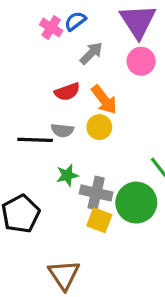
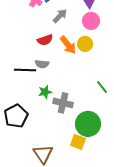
yellow circle: (99, 127) -> (85, 44), moved
green circle: (136, 203) -> (88, 124), moved
yellow square: (99, 220) -> (78, 142), moved

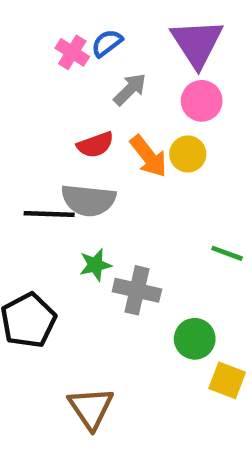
gray semicircle: (42, 64) -> (88, 200), size x1.6
green line: (102, 87) -> (227, 253), turned -32
green circle: (88, 124) -> (195, 339), size x0.7
yellow square: (78, 142) -> (227, 380), moved

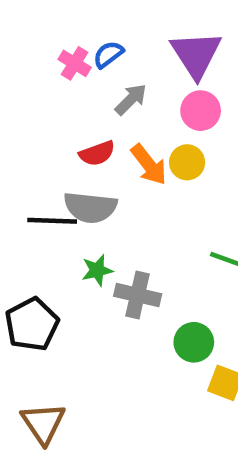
brown triangle: (91, 408) -> (43, 423), moved

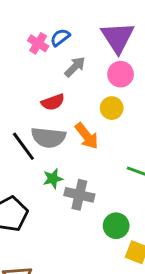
orange arrow: (149, 165) -> (87, 136), moved
black line: (52, 221) -> (23, 146), turned 52

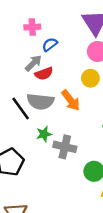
blue semicircle: (60, 37) -> (50, 44), moved
pink cross: (38, 43) -> (32, 27), turned -35
gray arrow: (75, 67) -> (33, 63), moved

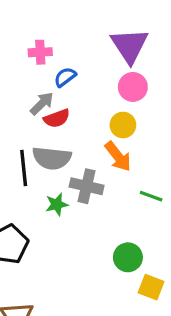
orange arrow: (71, 100) -> (118, 156), moved
black line: (21, 108) -> (24, 168), turned 30
gray cross: (65, 147) -> (87, 186), moved

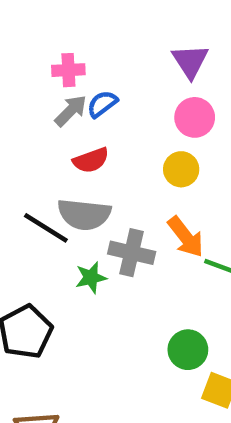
purple triangle: (130, 46) -> (190, 61), size x0.7
gray arrow: (42, 103) -> (71, 111), moved
orange arrow: (118, 156) -> (186, 237), moved
black line: (24, 168) -> (46, 228), turned -52

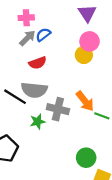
yellow circle: (181, 169) -> (84, 55), moved

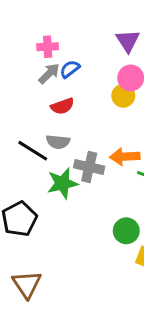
gray semicircle: (34, 90) -> (58, 142), size x0.7
orange arrow: (85, 101) -> (125, 157), turned 125
green star: (38, 122) -> (62, 183), size x1.5

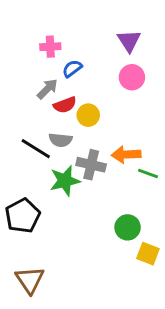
gray arrow: (49, 73) -> (47, 89), moved
yellow circle: (123, 96) -> (88, 115), moved

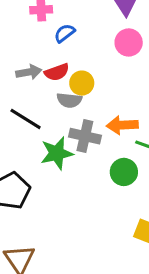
gray arrow: (47, 89) -> (29, 72), moved, turned 35
gray semicircle: (60, 140) -> (69, 100), moved
green circle: (128, 227) -> (124, 172), moved

